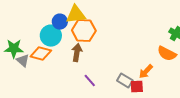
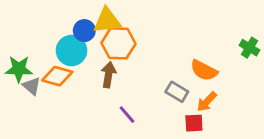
orange semicircle: (167, 54) -> (204, 70), moved
gray rectangle: (125, 81) -> (177, 92), moved

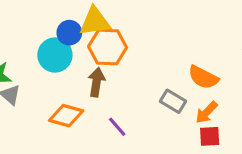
orange diamond: (57, 76) -> (66, 116), moved
red square: (194, 123) -> (210, 136), moved

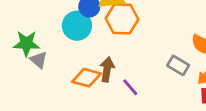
brown arrow: (96, 82) -> (107, 69), moved

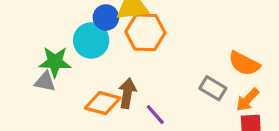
green star: (26, 43) -> (55, 62), moved
gray triangle: (39, 60) -> (45, 82), turned -30

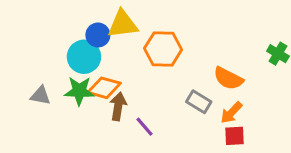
orange hexagon: (145, 32) -> (163, 49), moved
green star: (55, 62) -> (79, 91), moved
orange diamond: (103, 103) -> (104, 88), moved

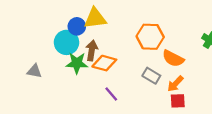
orange hexagon: (163, 49) -> (150, 37), moved
orange diamond: (104, 88) -> (104, 63), moved
green star: (79, 91) -> (77, 63), moved
brown arrow: (118, 106) -> (92, 50), moved

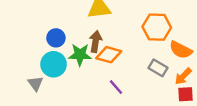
blue circle: (77, 26) -> (56, 38), moved
cyan circle: (66, 42) -> (54, 64), moved
gray triangle: (34, 71) -> (36, 83), moved, turned 42

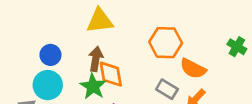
green star: (80, 55) -> (93, 86), moved, turned 30
orange diamond: (109, 55) -> (111, 74), turned 65

